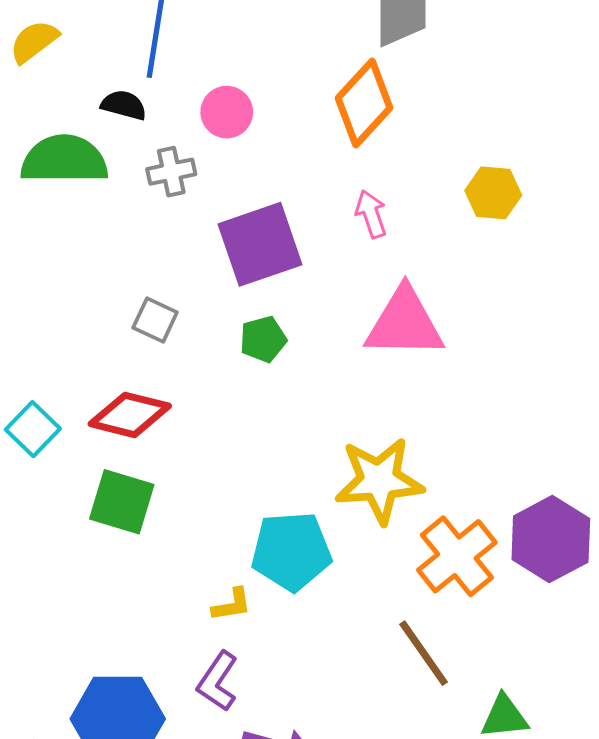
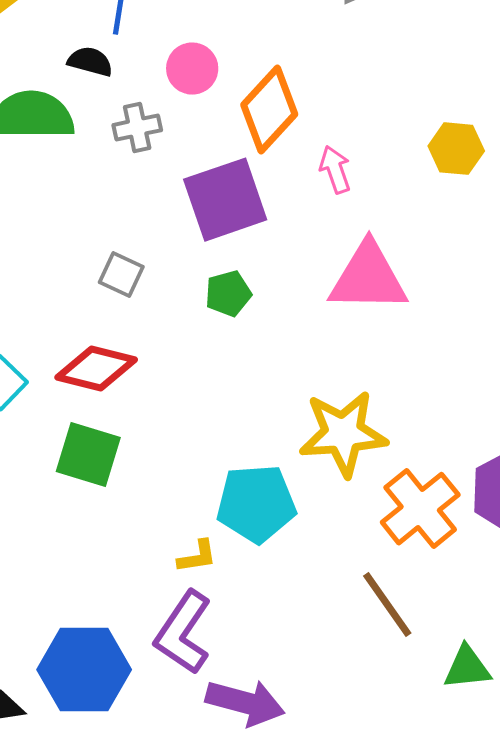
orange diamond: (364, 103) -> (269, 110), moved
purple L-shape: (218, 681) -> (183, 633), size x1.4

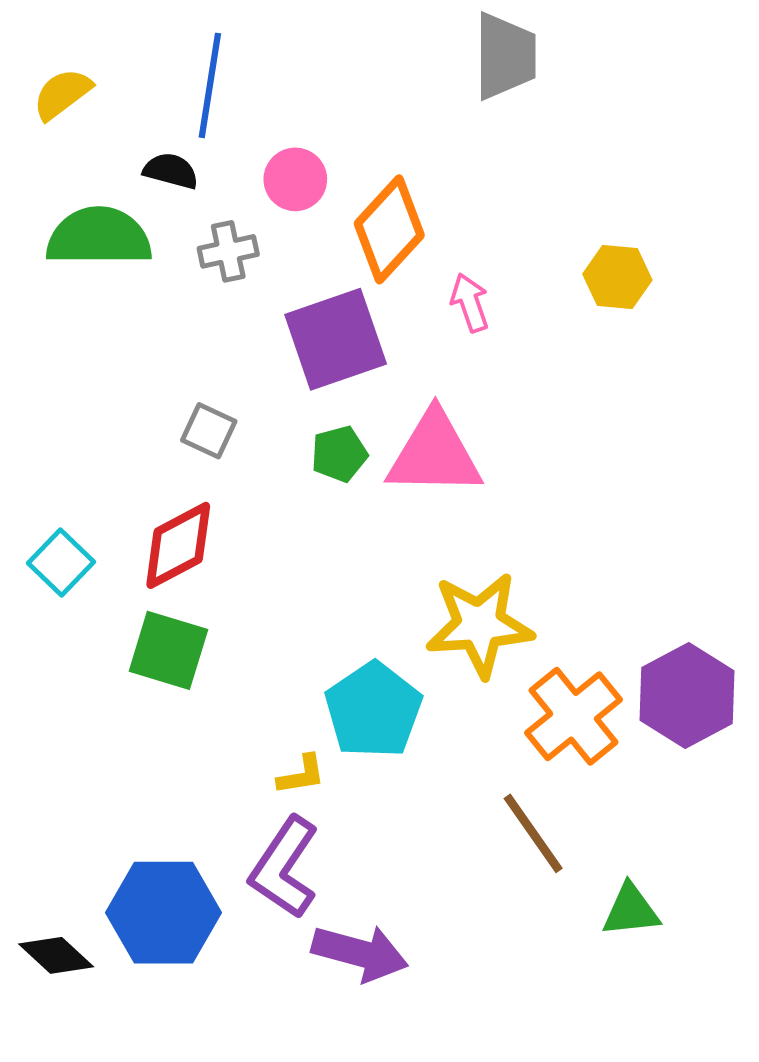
pink triangle: (368, 278) -> (434, 454), moved
red diamond: (96, 369) -> (178, 545), turned -42
cyan pentagon: (256, 504) -> (373, 710), turned -30

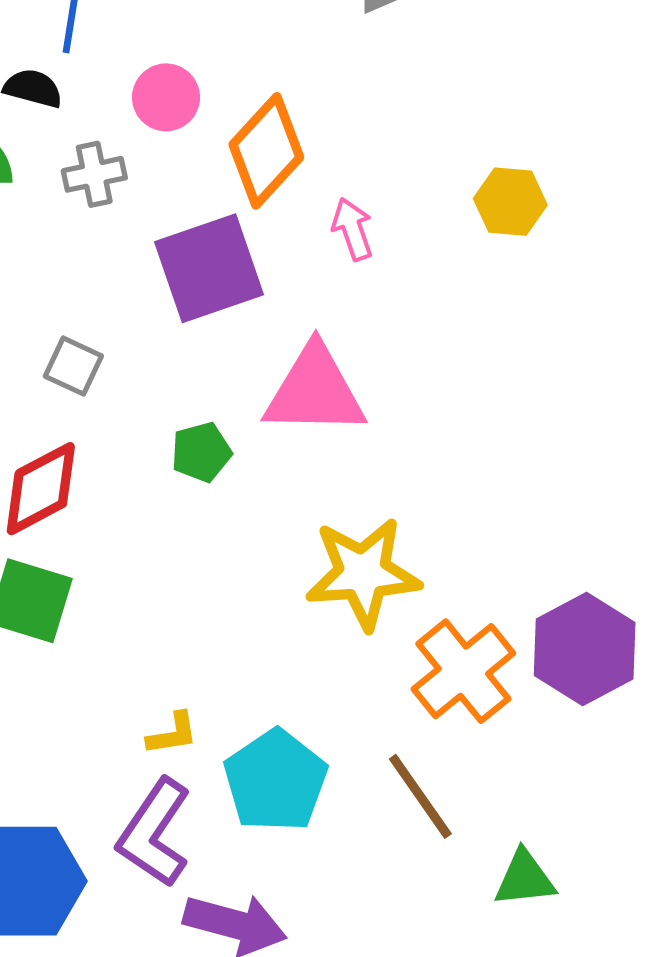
green pentagon: (339, 454) -> (201, 452), moved
cyan pentagon: (373, 710) -> (276, 781), moved

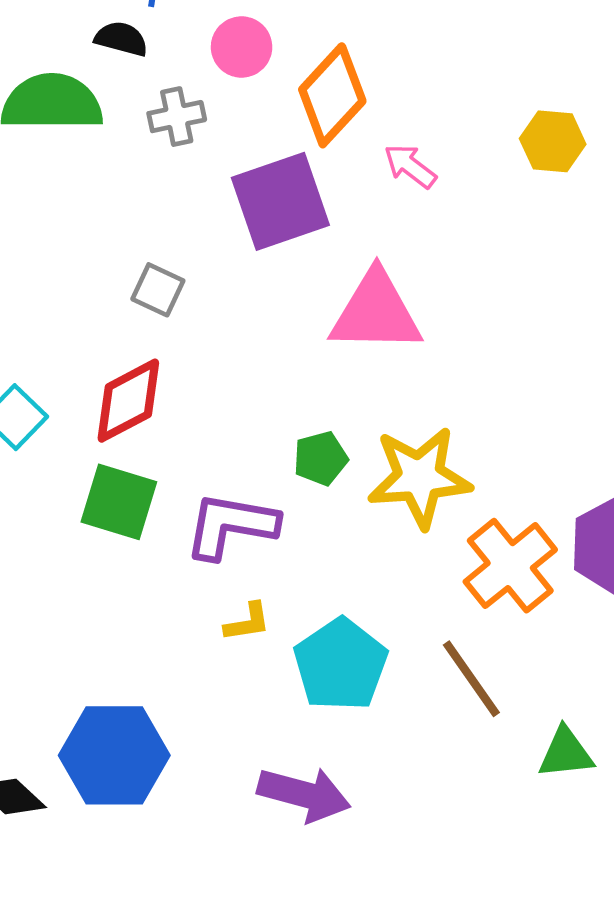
pink arrow: (352, 229) -> (410, 166), turned -34
green pentagon: (201, 452) -> (321, 458), moved
purple L-shape: (154, 833) -> (231, 526), moved, turned 66

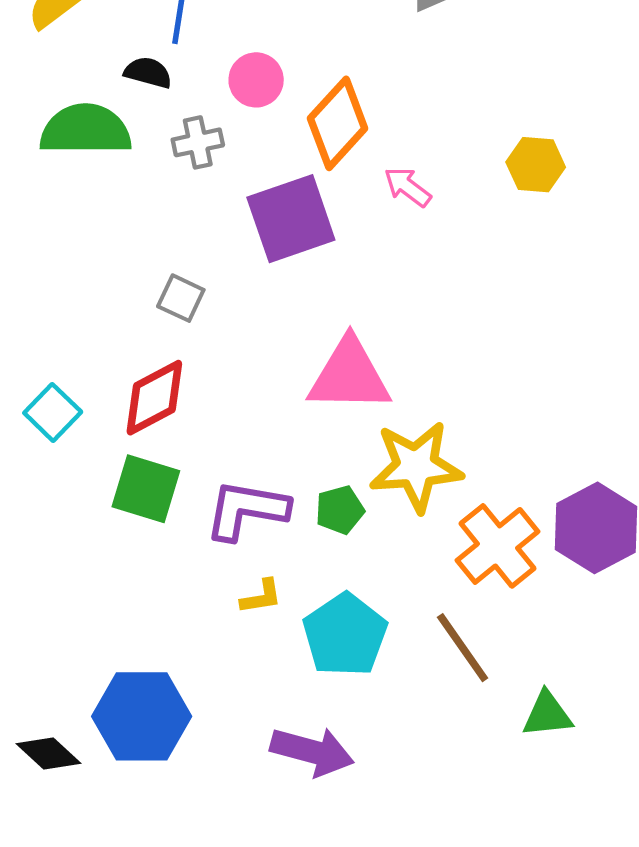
pink triangle: (376, 312) -> (349, 375), moved
green pentagon: (321, 458) -> (340, 510), moved

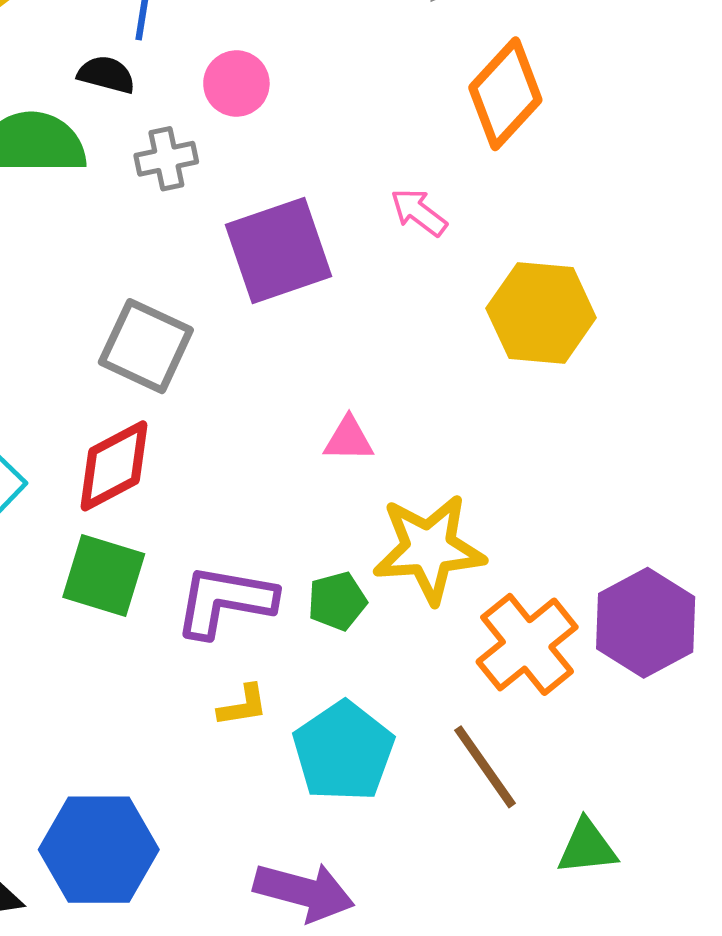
orange diamond: (338, 123) -> (505, 94), moved
yellow hexagon: (536, 165) -> (541, 313), moved, size x1.5
gray square: (181, 298) -> (146, 346), size x1.6
pink triangle: (349, 375) -> (349, 439), size x0.5

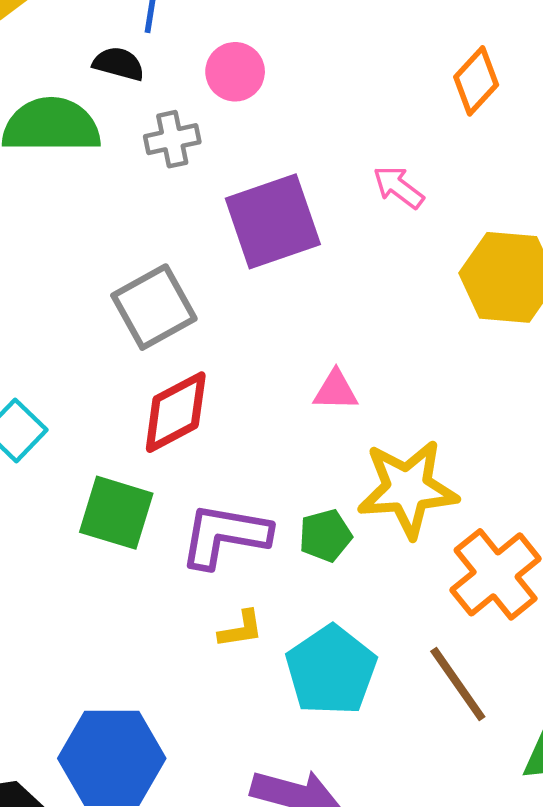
orange diamond: (505, 94) -> (476, 81), size x0.7
gray square: (146, 346) -> (154, 307), turned 36
red diamond: (114, 466) -> (176, 412), moved

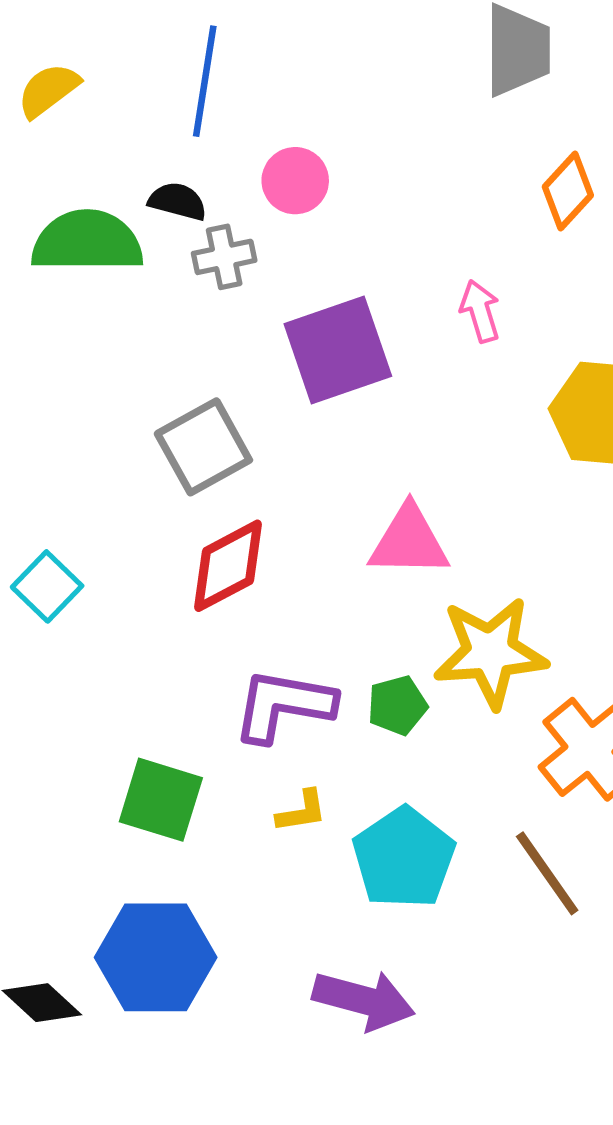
black semicircle: (119, 64) -> (178, 201), moved
pink arrow: (398, 187) -> (480, 311), turned 36
pink triangle: (336, 390) -> (409, 541), size x1.6
green square: (116, 513) -> (161, 800), moved

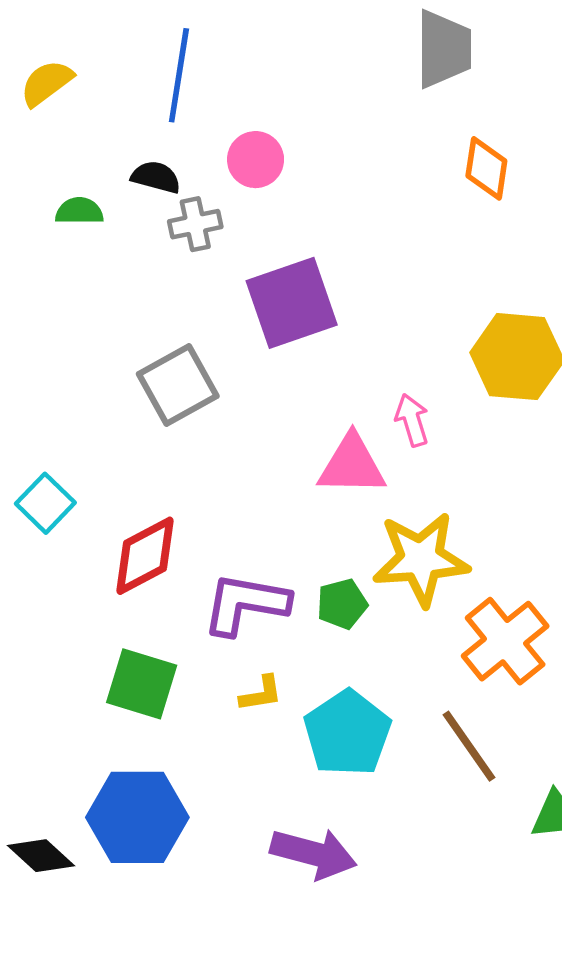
orange diamond: (568, 191) -> (486, 168), turned -34
green semicircle: (87, 241) -> (79, 211), size x0.5
pink arrow: (480, 311) -> (412, 420), moved
red diamond: (228, 566) -> (145, 556), moved

